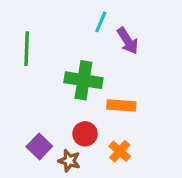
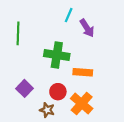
purple square: (39, 146) -> (24, 88), moved
orange cross: (120, 151) -> (82, 104), size x1.5

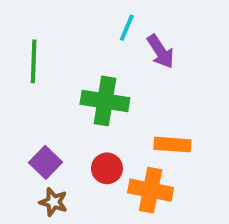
orange rectangle: (83, 72) -> (172, 145), moved
orange cross: (82, 104) -> (151, 190), turned -30
brown star: (47, 110) -> (53, 202), moved

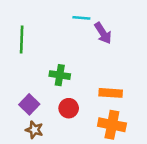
cyan line: (127, 28) -> (81, 18), turned 72
green cross: (105, 101) -> (60, 75), moved, size x0.7
orange cross: (151, 190) -> (112, 125), moved

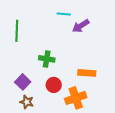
purple arrow: (103, 33) -> (81, 26), turned 90
orange cross: (112, 125) -> (76, 98), moved, turned -30

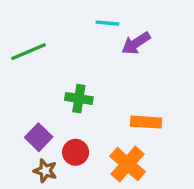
green line: (17, 31) -> (29, 52), turned 65
red circle: (54, 85) -> (76, 152), moved
orange cross: (76, 98) -> (128, 164), turned -30

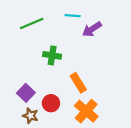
green line: (29, 52) -> (32, 24), moved
green cross: (79, 99) -> (52, 55), moved
orange rectangle: (146, 122) -> (78, 83), moved, turned 54

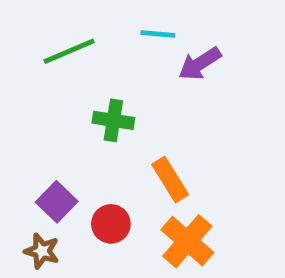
brown star: (30, 116) -> (42, 251), moved

